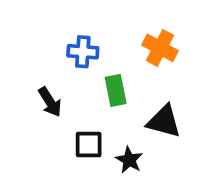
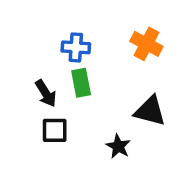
green rectangle: (116, 90) -> (81, 83), moved
black square: (89, 144) -> (55, 130), moved

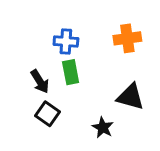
orange cross: (146, 44) -> (127, 38), turned -36
black square: (55, 130) -> (47, 114), turned 35

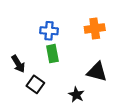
black arrow: (40, 81) -> (18, 64), moved

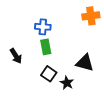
orange cross: (95, 28) -> (91, 16), moved
black square: (35, 84) -> (49, 74), moved

